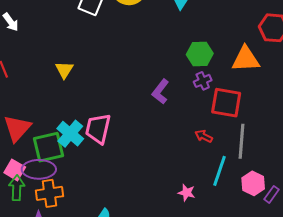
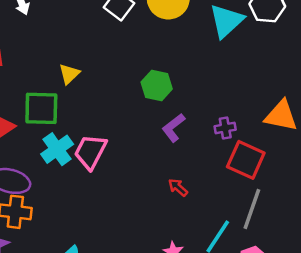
green hexagon: (200, 54) -> (157, 85), moved
red arrow: (204, 136) -> (178, 187), moved
green square: (49, 147) -> (41, 108), moved

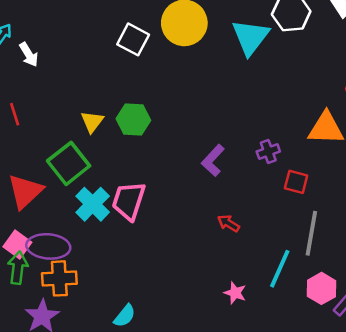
green hexagon: (157, 85) -> (133, 119), moved
green square: (41, 108) -> (69, 163), turned -30
red square: (246, 160) -> (296, 182), size x0.6

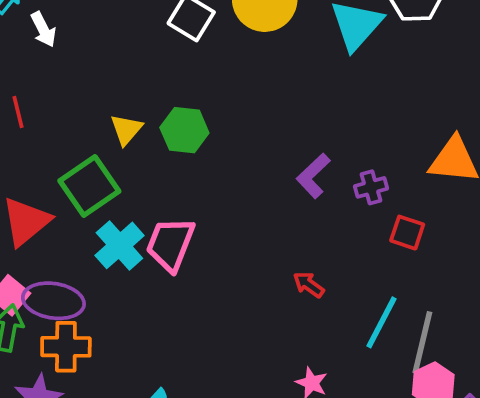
purple L-shape: (213, 160) -> (313, 176), moved
gray line: (311, 233) -> (422, 342), moved
cyan line: (280, 269) -> (381, 322), moved

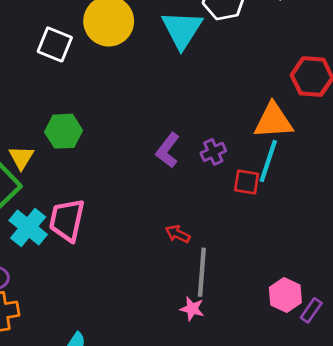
yellow triangle: (126, 129) -> (21, 157), moved
cyan line: (381, 322) -> (268, 161), moved
gray line: (422, 342) -> (202, 272), moved

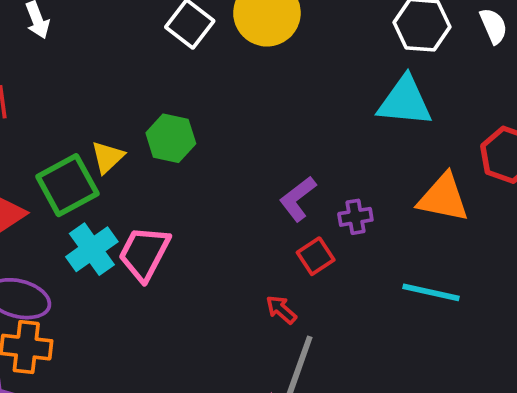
cyan triangle: (182, 30) -> (405, 101), moved, turned 48
cyan line: (268, 161) -> (431, 292), moved, turned 69
red square: (247, 182) -> (316, 256), moved, turned 32

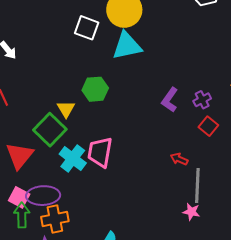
cyan triangle: (405, 101) -> (127, 46), moved
red square: (316, 256) -> (208, 126), moved

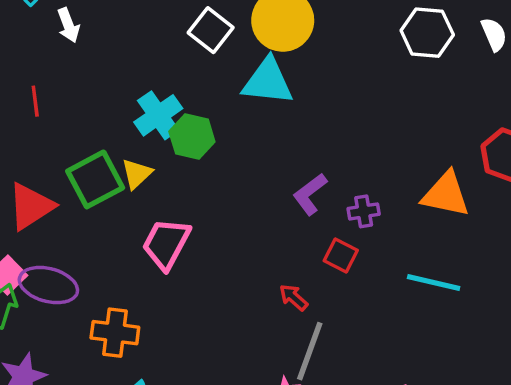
yellow triangle: (66, 109) -> (137, 174), moved
red square: (208, 126) -> (341, 255), moved, turned -30
cyan cross: (73, 159) -> (158, 115), moved
orange cross: (55, 219) -> (115, 333), moved

